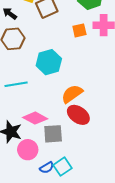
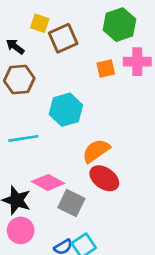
gray square: (53, 134) -> (71, 203), turned 30
pink circle: (28, 150) -> (21, 230), moved

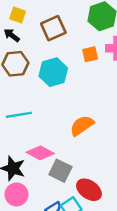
yellow square: (40, 23) -> (18, 15), moved
cyan hexagon: (66, 110) -> (53, 72), moved
red ellipse: (104, 178) -> (89, 190), moved

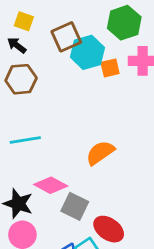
cyan hexagon: (53, 72) -> (87, 52), moved

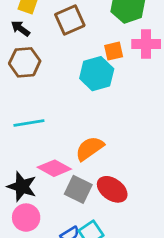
cyan hexagon: (87, 52) -> (97, 74), moved
orange semicircle: (100, 153) -> (90, 148), moved
red ellipse: (109, 229) -> (112, 189), moved

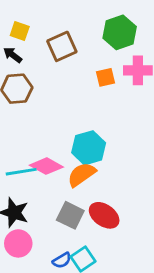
cyan hexagon: (97, 74) -> (89, 148), moved
cyan line: (29, 123) -> (21, 172), moved
pink diamond: (54, 168) -> (46, 166), moved

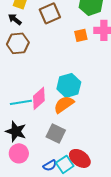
pink diamond: (46, 166) -> (39, 98), turned -70
red ellipse: (104, 215) -> (80, 158), moved

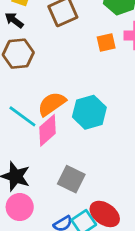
cyan line: (21, 102) -> (22, 116), moved, turned 45
orange semicircle: (64, 104) -> (52, 104), moved

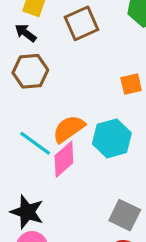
orange square: (106, 42) -> (131, 84), moved
gray square: (71, 179) -> (125, 215), moved

